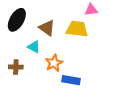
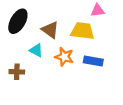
orange star: (54, 63) -> (64, 57), moved, turned -30
blue rectangle: (71, 80) -> (93, 61), moved

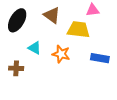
brown triangle: (50, 30) -> (52, 15), moved
blue rectangle: (93, 61) -> (100, 58), moved

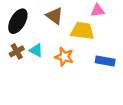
brown cross: (16, 68) -> (17, 51), moved, turned -32

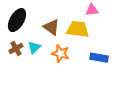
brown triangle: (54, 16) -> (51, 27), moved
cyan triangle: (36, 50) -> (34, 47), turned 48

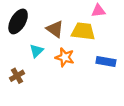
brown cross: (16, 48) -> (17, 76), moved

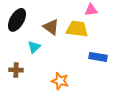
orange star: (65, 57) -> (60, 81), moved
brown cross: (17, 76) -> (16, 70), turned 32

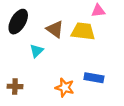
blue rectangle: (98, 57) -> (94, 78), moved
brown cross: (16, 70) -> (15, 86), moved

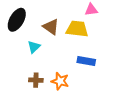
blue rectangle: (94, 78) -> (86, 61), moved
brown cross: (15, 86) -> (36, 80), moved

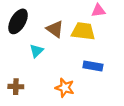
brown cross: (36, 80) -> (16, 87), moved

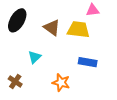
cyan triangle: (36, 51) -> (35, 57), moved
brown cross: (16, 87) -> (15, 82), turned 32

